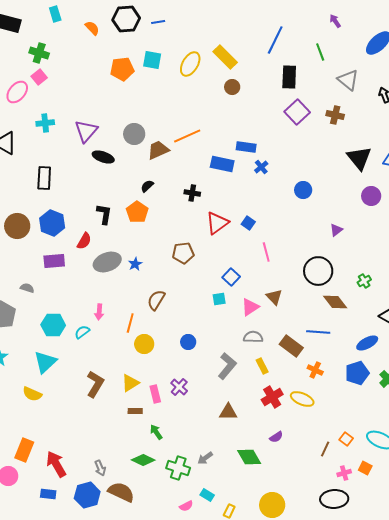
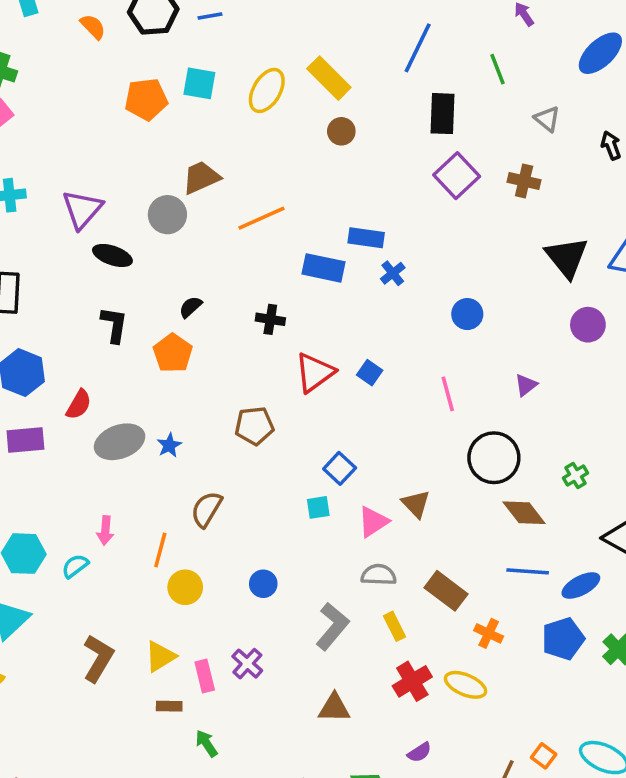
gray triangle: (348, 80) -> (547, 119), size x0.7
brown trapezoid: (158, 150) -> (201, 177), moved
black L-shape: (104, 214) -> (114, 325), moved
pink line: (266, 252) -> (448, 394), moved
blue line: (318, 332) -> (528, 571), moved

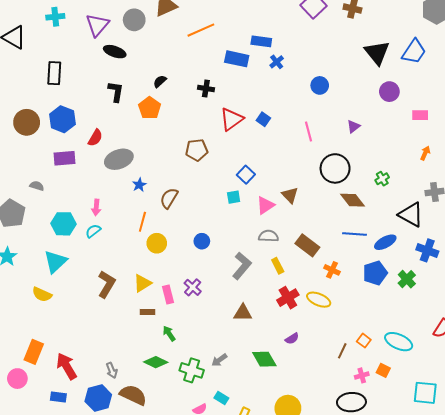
gray circle: (167, 215) -> (134, 20), moved
blue star: (169, 445) -> (139, 185), moved
pink arrow: (105, 531) -> (96, 207), moved

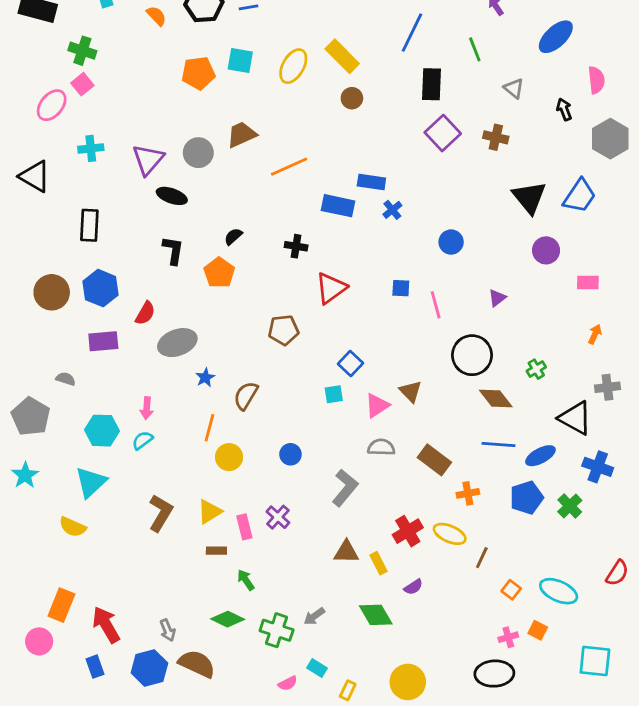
blue square: (263, 119) -> (401, 288), moved, turned -32
yellow rectangle: (278, 266) -> (378, 563), moved
orange cross: (332, 270) -> (468, 493), turned -35
brown line: (342, 351) -> (482, 558), moved
blue rectangle: (58, 397) -> (95, 667), turned 63

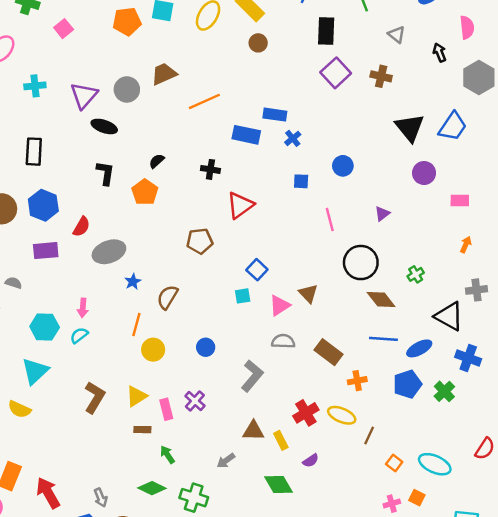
pink square: (82, 84) -> (64, 29), moved
blue square: (401, 288) -> (301, 181), moved
gray arrow: (314, 616) -> (226, 461), moved

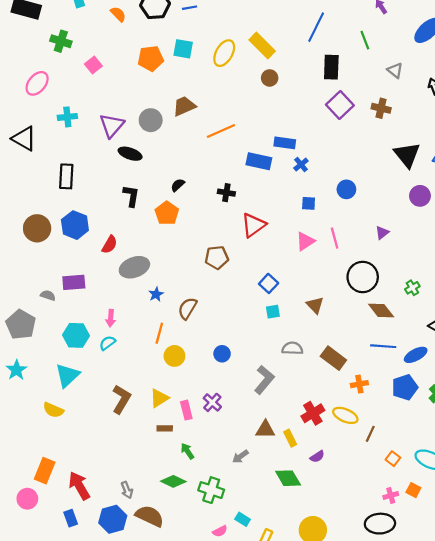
purple rectangle: (46, 251) -> (74, 282), moved
cyan square: (243, 296) -> (273, 312), moved
pink triangle: (280, 305) -> (305, 241), moved

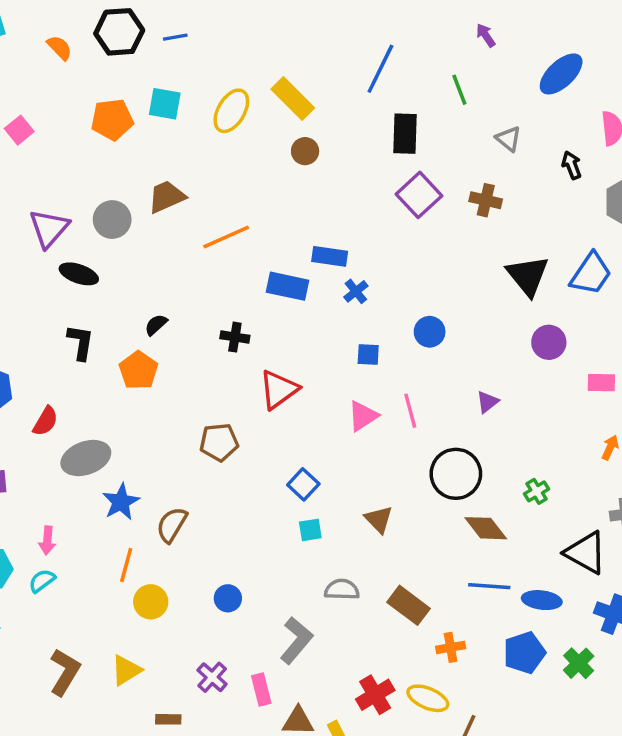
blue star: (156, 294) -> (121, 502), size x1.5
blue ellipse: (416, 355) -> (542, 600), turned 35
pink rectangle: (186, 410) -> (261, 690), moved
brown rectangle: (165, 428) -> (168, 719), moved

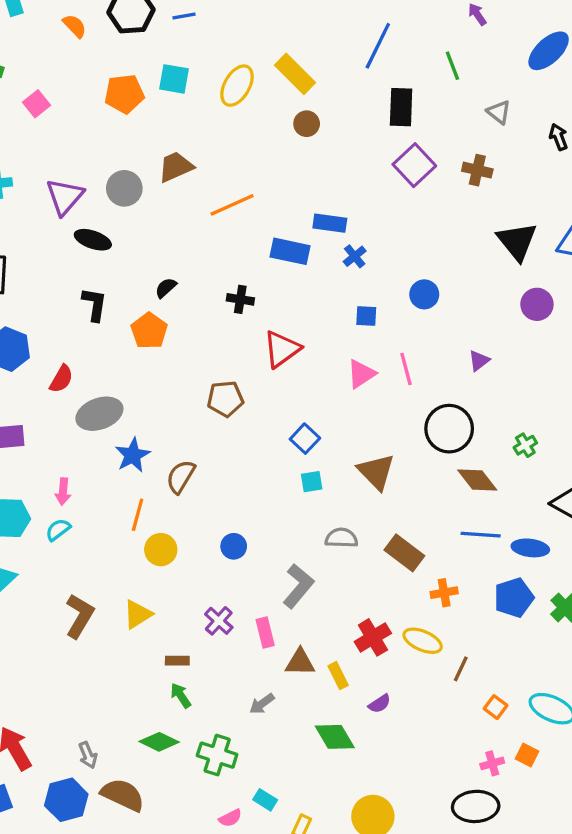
brown triangle: (379, 519) -> (376, 472), size x1.4

